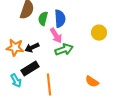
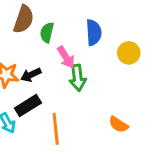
blue semicircle: (60, 19) -> (94, 32), moved
green arrow: (64, 50) -> (78, 78), turned 102

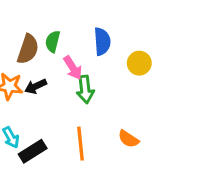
brown semicircle: (24, 19) -> (28, 49), moved
black rectangle: (28, 105) -> (33, 151), moved
orange line: (56, 129) -> (81, 144), moved

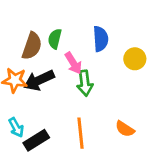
black arrow: (36, 86) -> (39, 80), size x1.5

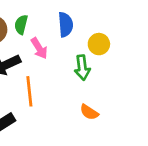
green arrow: (85, 83) -> (82, 68), moved
orange line: (81, 133) -> (29, 91), moved

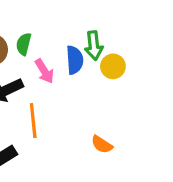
blue semicircle: (66, 25) -> (75, 60), moved
green arrow: (82, 68) -> (94, 46), moved

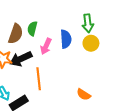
green arrow: (94, 46) -> (88, 23), moved
pink arrow: (44, 71) -> (46, 46), turned 56

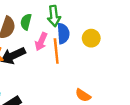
green arrow: (88, 23) -> (54, 16), moved
orange line: (39, 79) -> (56, 51), moved

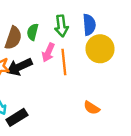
blue semicircle: (63, 33) -> (89, 25), moved
yellow circle: (91, 38) -> (100, 49), size x1.5

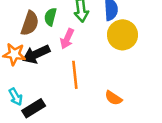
orange line: (64, 62) -> (75, 75), moved

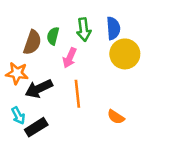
black arrow: (36, 54) -> (39, 89), moved

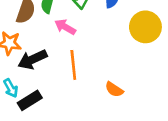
yellow circle: (125, 54) -> (145, 27), moved
pink arrow: (70, 58) -> (65, 27), turned 96

